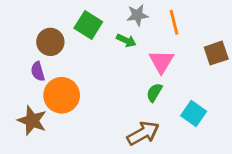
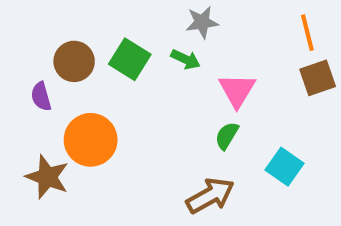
orange line: (174, 22) -> (307, 33), moved
green square: (88, 25) -> (130, 59), moved
purple semicircle: (38, 71) -> (41, 96), moved

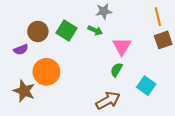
purple semicircle: (41, 96) -> (21, 50), turned -96

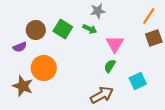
orange line: (158, 17) -> (149, 16), turned 48
cyan square: (146, 86) -> (138, 81), turned 30

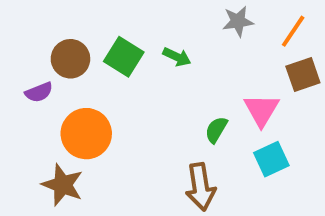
gray star: (98, 11) -> (238, 21), moved
pink triangle: (115, 44) -> (262, 110), moved
brown star: (23, 86) -> (63, 185), moved
brown arrow: (102, 95) -> (200, 187), turned 110

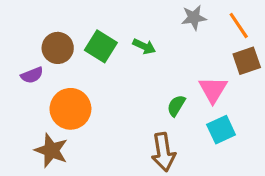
orange line: (293, 31) -> (239, 26), turned -68

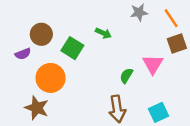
green square: (101, 46) -> (72, 48), moved
cyan square: (221, 130) -> (159, 112), moved

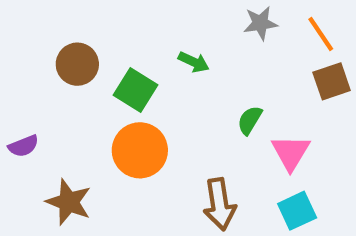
purple semicircle: (23, 54) -> (23, 146), moved
pink triangle: (153, 64) -> (291, 152), moved
green semicircle: (126, 76) -> (250, 120), moved
orange circle: (51, 78) -> (140, 150), moved

